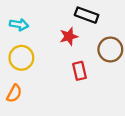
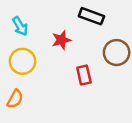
cyan arrow: (19, 25) -> (20, 26), turned 48
red star: (69, 36) -> (61, 40), moved

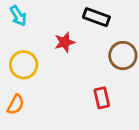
cyan arrow: (20, 26) -> (18, 16), moved
red rectangle: (84, 75) -> (102, 98), moved

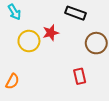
yellow circle: (24, 65) -> (29, 41), moved

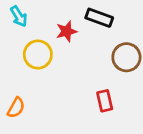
red star: (51, 33) -> (66, 31), moved

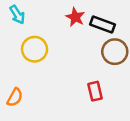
black rectangle: (99, 18) -> (102, 25), moved
red star: (66, 31) -> (75, 17), moved, turned -30

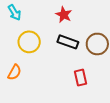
black rectangle: (102, 25) -> (68, 42), moved
orange semicircle: (15, 97) -> (14, 72), moved

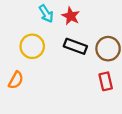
cyan arrow: (14, 13) -> (46, 14), moved
red rectangle: (81, 78) -> (106, 81), moved

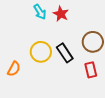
yellow circle: (32, 46) -> (41, 52), moved
black rectangle: (75, 46) -> (65, 53), moved, turned 36

